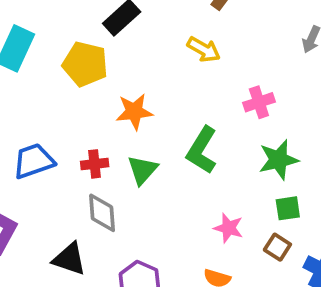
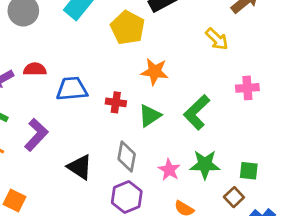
green star: (278, 160) -> (205, 164), moved
gray diamond: (102, 213) -> (127, 156), moved
pink star: (229, 228) -> (169, 170), moved

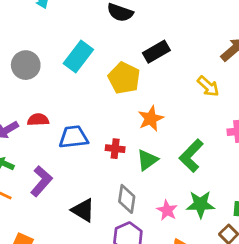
orange star: (155, 72) -> (151, 119), turned -30

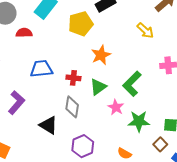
yellow pentagon: (124, 78) -> (81, 24), turned 30
red semicircle: (38, 120) -> (24, 33), moved
gray diamond: (127, 199) -> (72, 107), moved
pink star: (167, 210) -> (116, 107), moved

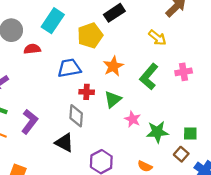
blue trapezoid: (41, 69) -> (69, 68), moved
green L-shape: (132, 84) -> (149, 77), moved
gray diamond: (72, 107) -> (76, 116), moved

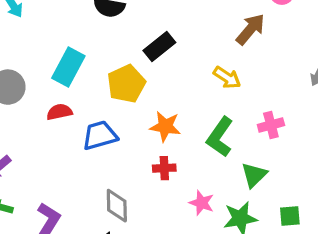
red semicircle: (32, 49) -> (59, 112), moved
orange star: (113, 66) -> (165, 126), turned -30
red cross: (87, 92) -> (164, 168), moved
green triangle: (113, 99) -> (254, 175), moved

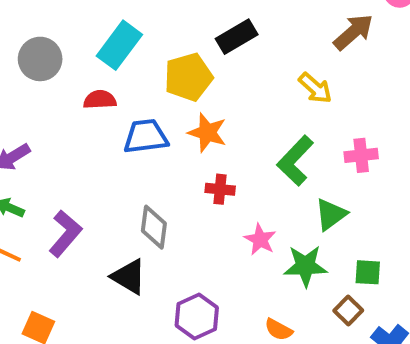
orange star: (165, 126) -> (207, 133), moved

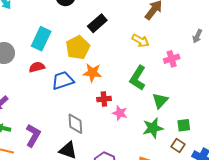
pink cross: (361, 155) -> (172, 59), moved
pink star: (260, 239) -> (120, 113), moved

